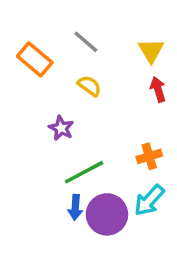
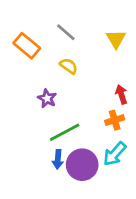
red arrow: (158, 89) -> (121, 94), moved

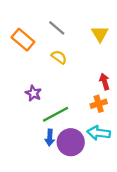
purple star: (47, 98) -> (33, 93), moved
cyan arrow: (115, 154) -> (99, 133), turned 55

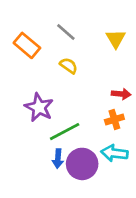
red arrow: (105, 82) -> (121, 94), turned 112
purple star: (33, 93) -> (39, 107), size x1.5

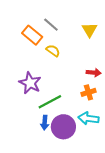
orange rectangle: (27, 45) -> (32, 35), moved

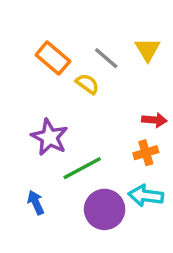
gray line: (51, 25) -> (106, 58), moved
blue arrow: (45, 123) -> (36, 203), moved, turned 152

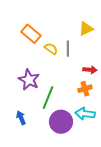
yellow triangle: (148, 49) -> (86, 29), turned 35
gray line: (106, 58) -> (68, 49), moved, turned 49
green line: (82, 168) -> (48, 98), turned -40

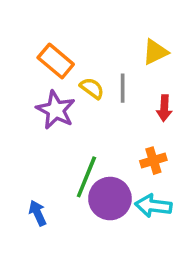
red arrow: (90, 70) -> (164, 108), moved, turned 88
purple star: (29, 80) -> (56, 110), moved
purple circle: (61, 122) -> (110, 199), moved

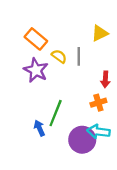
red arrow: (164, 108) -> (105, 79), moved
purple circle: (110, 199) -> (82, 140), moved
blue arrow: (38, 213) -> (39, 128), moved

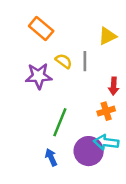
orange rectangle: (36, 39) -> (41, 29), moved
purple star: (36, 70) -> (39, 76), turned -30
blue arrow: (39, 128) -> (51, 157), moved

